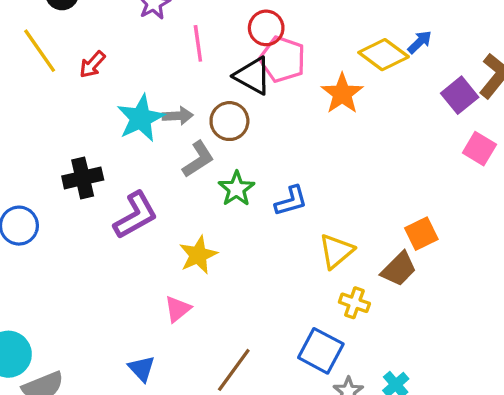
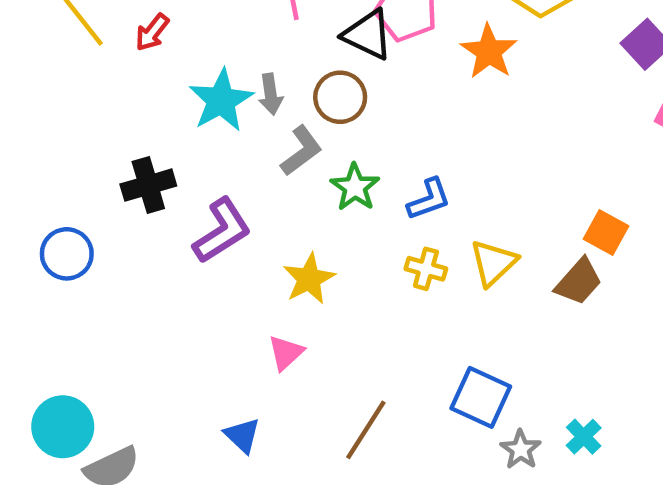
gray arrow: (178, 116) -> (271, 94), turned 88
orange square: (421, 234) -> (606, 233), turned -32
yellow cross: (354, 303) -> (426, 269), moved

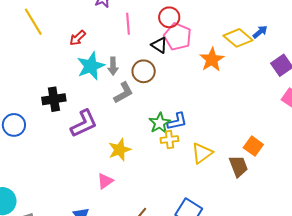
red arrow: (152, 32) -> (78, 38), moved
black triangle: (368, 35) -> (159, 45), size x0.7
green star: (355, 187) -> (160, 123), moved
yellow cross: (426, 269) -> (169, 139), moved, turned -30
brown trapezoid: (579, 282) -> (238, 166), turned -70

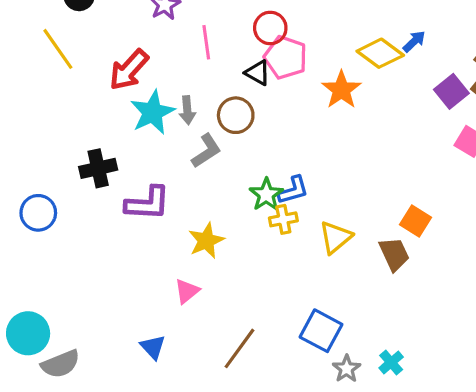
red arrow: (78, 38) -> (129, 70), size x1.6
purple L-shape: (84, 124) -> (148, 203), turned 32

